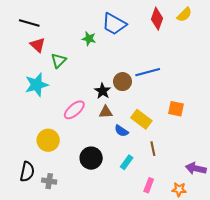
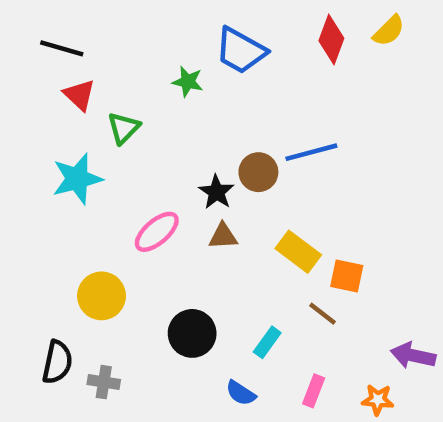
orange square: (176, 109) -> (347, 276), moved
blue semicircle: (121, 131) -> (241, 393), moved
brown line: (153, 149) -> (322, 314), turned -40

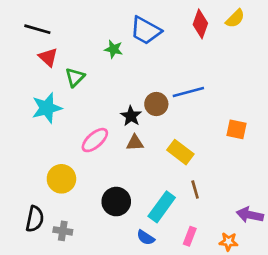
orange square: (347, 276) -> (236, 129), moved
brown line: (322, 314) -> (195, 190), turned 36
cyan rectangle: (267, 342) -> (162, 207), size x1.6

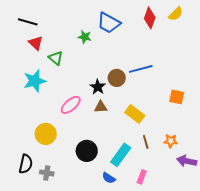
green triangle: (75, 77) -> (56, 58), turned -35
orange star: (228, 242) -> (171, 141), moved

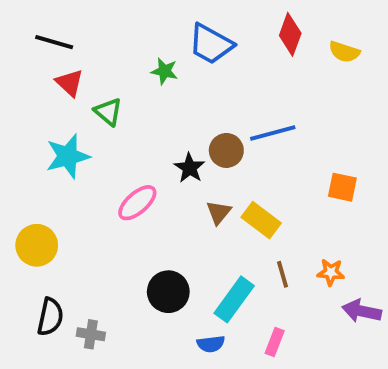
yellow semicircle: (176, 14) -> (344, 52), moved, turned 63
brown triangle: (101, 107) -> (219, 212), moved, turned -48
yellow circle: (46, 134) -> (37, 245), moved
blue semicircle: (109, 178) -> (211, 344), turned -40

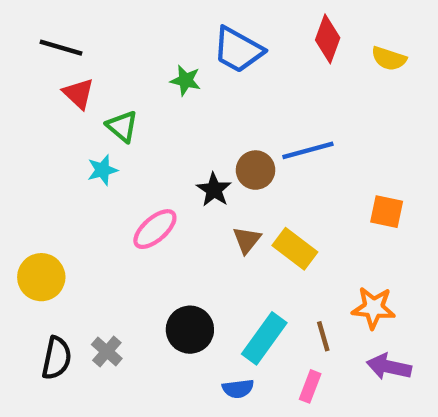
cyan star: (68, 156) -> (102, 170), moved, size x0.6
orange star: (331, 272) -> (374, 308), size x1.4
brown line: (282, 274) -> (323, 336), moved
purple arrow: (362, 311) -> (389, 367), moved
gray cross: (91, 334) -> (107, 351), moved, turned 32

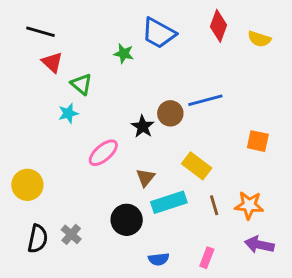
brown triangle: (247, 240) -> (146, 178), moved
brown line: (323, 336) -> (214, 205), moved
cyan rectangle: (264, 338) -> (169, 202), moved, turned 36

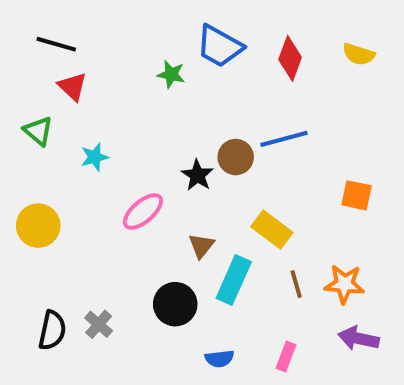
red diamond: (218, 26) -> (290, 58), moved
green triangle: (81, 84) -> (38, 131), moved
yellow circle: (27, 185) -> (38, 226), moved
cyan rectangle: (169, 202) -> (234, 280), turned -48

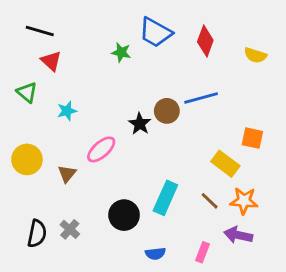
yellow semicircle: (359, 54) -> (255, 55), moved
yellow rectangle: (272, 230) -> (225, 164), moved
brown triangle: (201, 246) -> (67, 174), moved
brown line: (296, 284) -> (210, 201), turned -30
purple arrow: (359, 338) -> (238, 235), moved

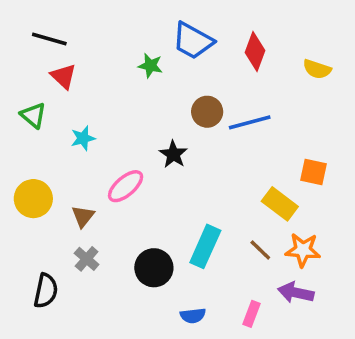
brown circle: (167, 111) -> (207, 112), moved
gray cross: (70, 229) -> (87, 259), moved

